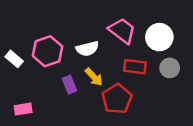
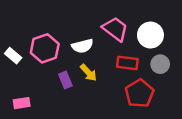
red pentagon: (117, 99) -> (140, 93), moved

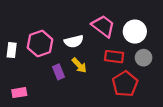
white rectangle: (13, 56) -> (12, 50), turned 56

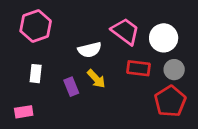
pink hexagon: (40, 44) -> (36, 26), moved
white rectangle: (12, 50) -> (36, 74), moved
red pentagon: (125, 84) -> (170, 101), moved

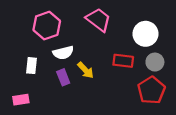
pink hexagon: (36, 26) -> (47, 26), moved
pink trapezoid: (125, 31) -> (98, 20), moved
white semicircle: (90, 50) -> (63, 53), moved

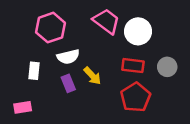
white circle: (146, 34) -> (138, 31), moved
red pentagon: (151, 90) -> (135, 97), moved

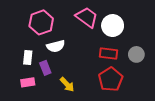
yellow arrow: (92, 76) -> (67, 84), moved
purple rectangle: (68, 83) -> (45, 68), moved
pink rectangle: (23, 107) -> (28, 82), moved

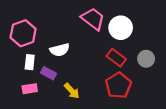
pink hexagon: (41, 22) -> (23, 33), moved
red rectangle: (108, 53) -> (116, 58), turned 30
purple rectangle: (45, 68) -> (49, 73), turned -40

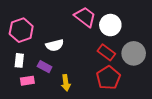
gray circle: (146, 59) -> (134, 53), size x1.5
white rectangle: (30, 62) -> (19, 60), moved
yellow arrow: (72, 91) -> (66, 83), turned 35

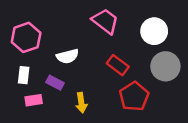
white circle: (110, 25) -> (154, 31), moved
red rectangle: (106, 52) -> (118, 65), moved

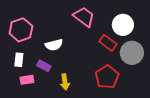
red rectangle: (118, 65) -> (108, 43), moved

